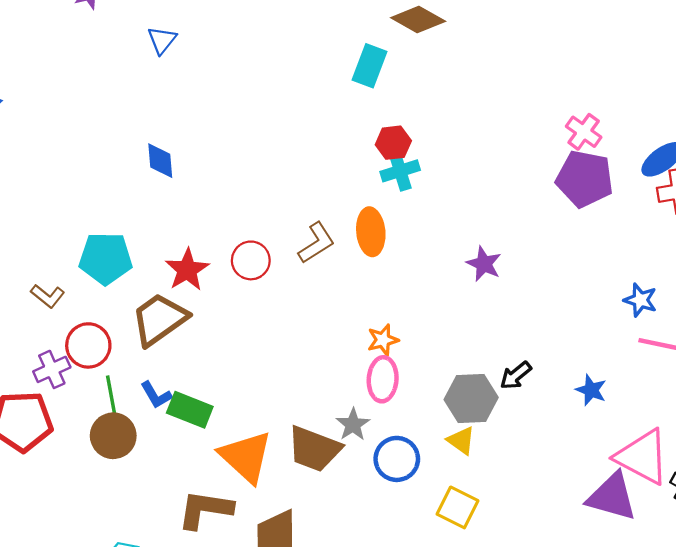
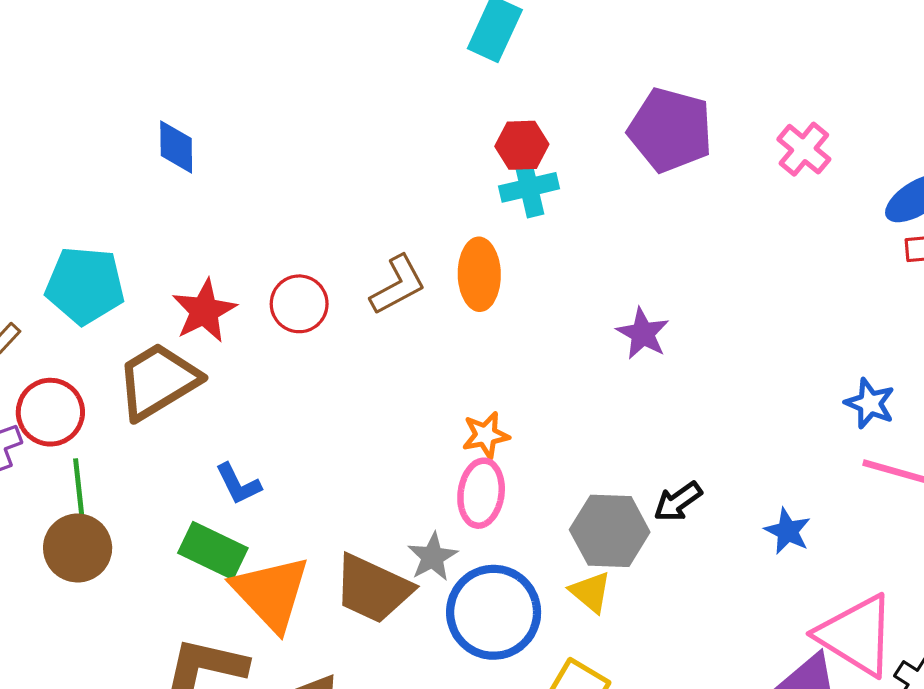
purple pentagon: (585, 179) -> (670, 130), moved
blue L-shape: (156, 395) -> (238, 484), moved
green rectangle: (190, 410) -> (213, 551), moved
blue circle: (397, 459) -> (494, 612), size x1.4

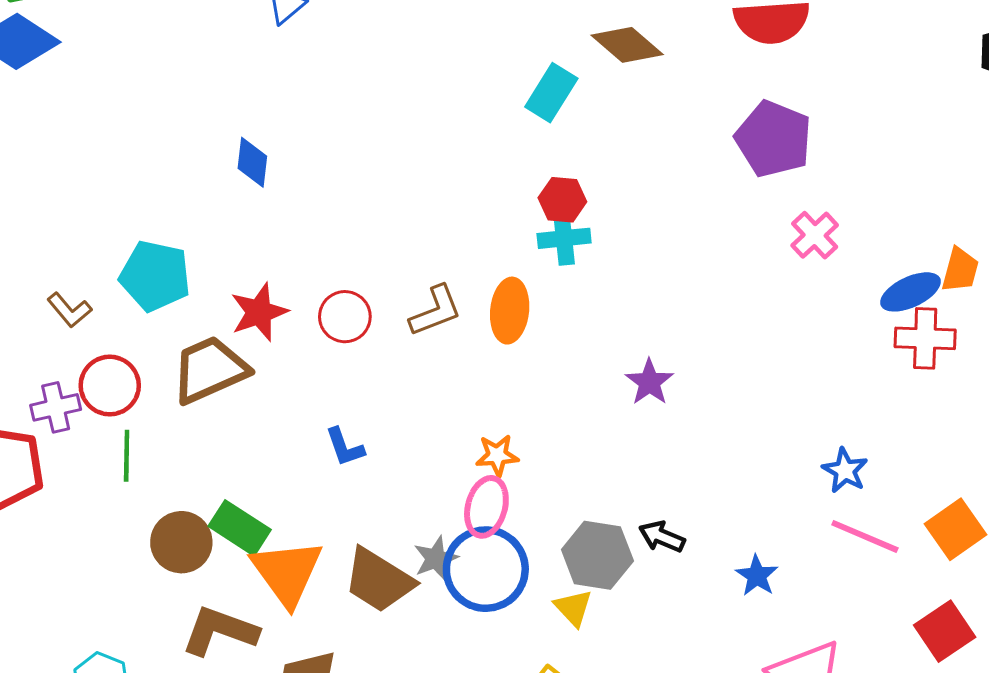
purple pentagon: (670, 130) -> (774, 139), moved
blue L-shape: (238, 484) -> (345, 447), moved
black arrow: (678, 502) -> (662, 537), turned 51
brown circle: (78, 548) -> (181, 542), moved
blue circle: (494, 612) -> (486, 569), moved

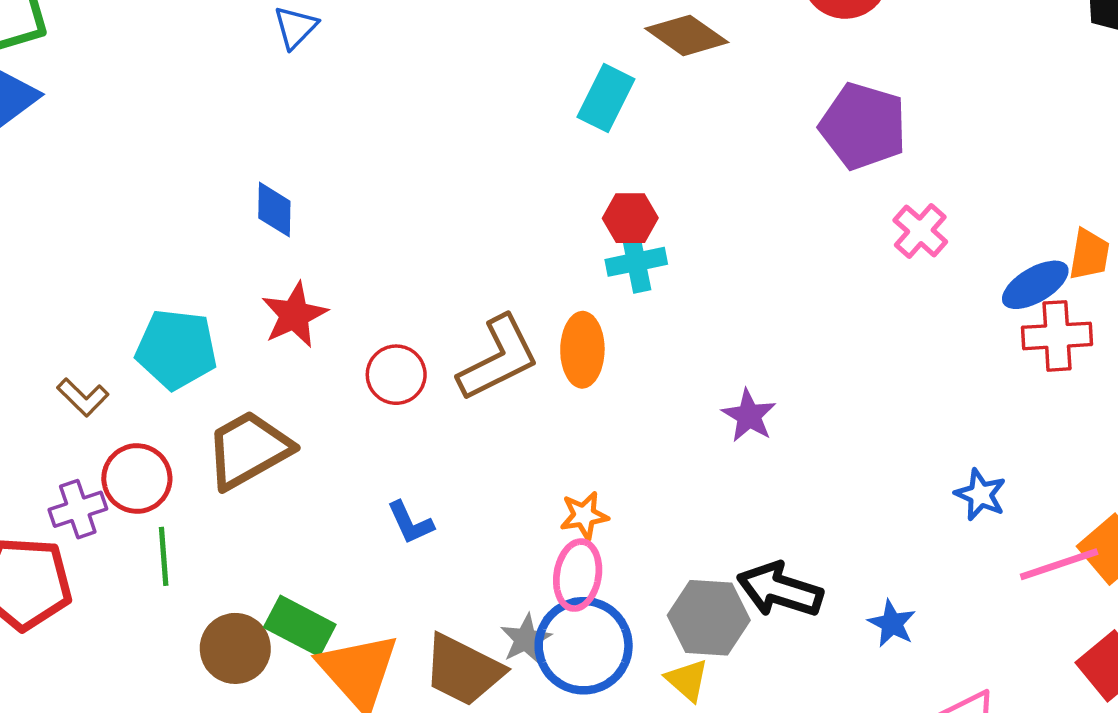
brown L-shape: (435, 311) -> (498, 358), size x1.4
red star: (259, 312) -> (294, 315), moved
pink line: (865, 536) -> (1059, 564), moved, turned -36
black arrow: (662, 537) -> (780, 590), size x1.6

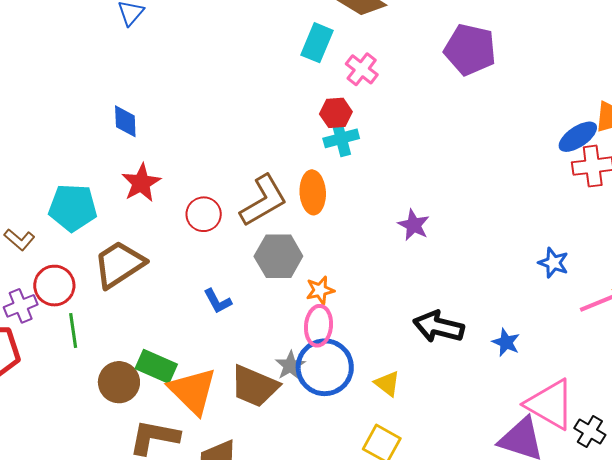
pink cross: (920, 231) -> (362, 69), moved
gray hexagon: (709, 618) -> (278, 256), moved

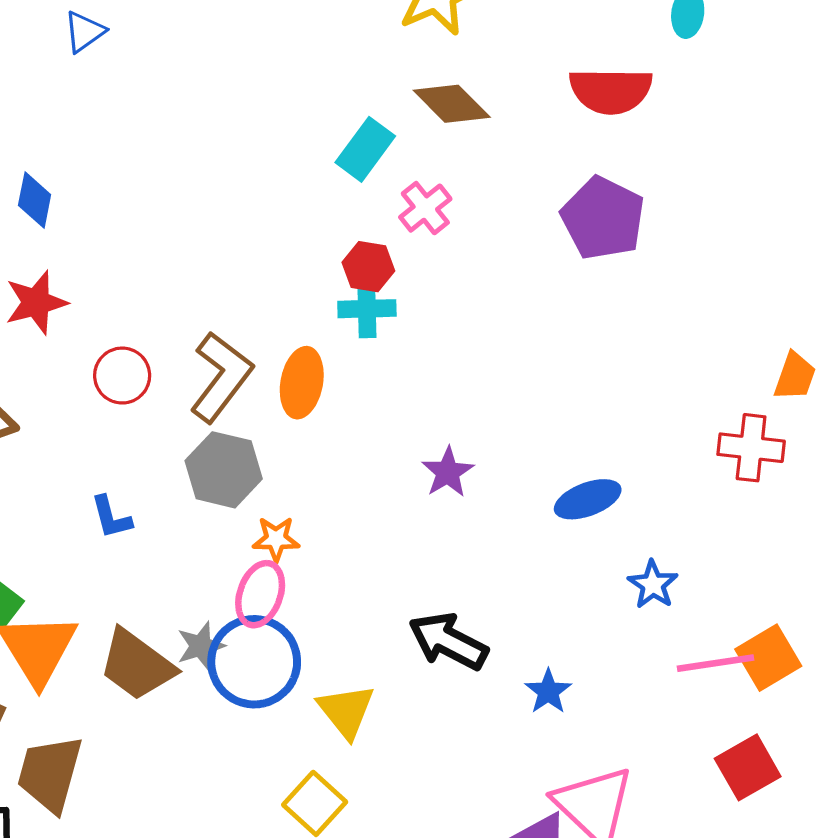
blue ellipse: (578, 137) -> (588, 499), moved
brown L-shape: (263, 201) -> (221, 377), turned -36
yellow triangle: (387, 384) -> (346, 711), size x1.4

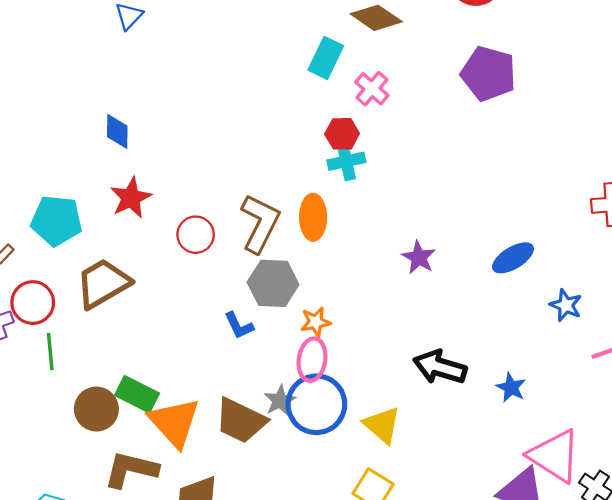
blue L-shape: (111, 517) -> (239, 326), moved

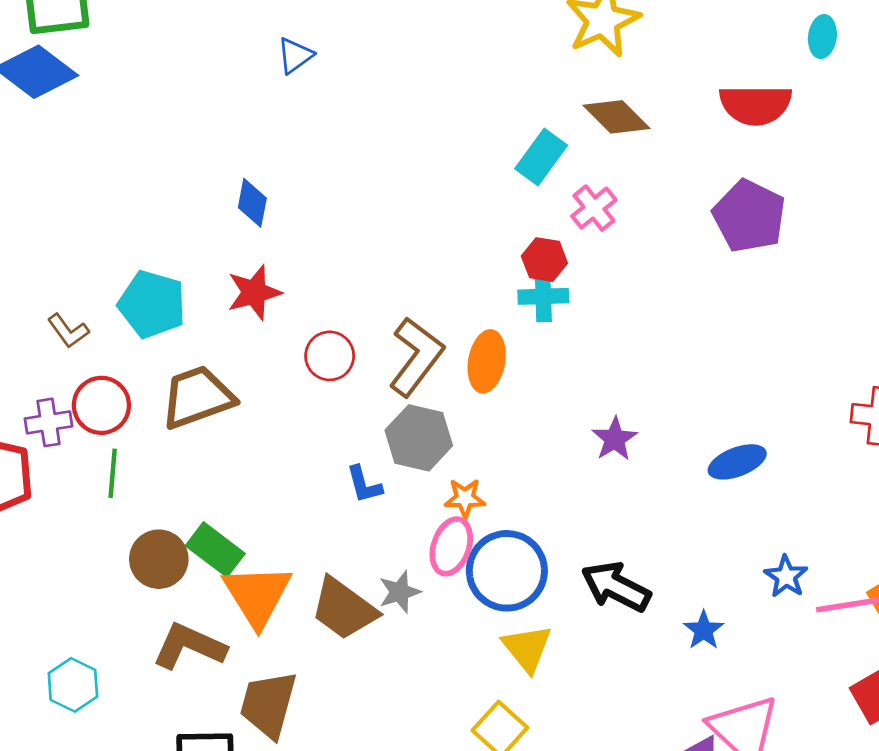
blue star: (566, 305) -> (786, 576), moved
blue circle: (316, 404) -> (507, 571), moved

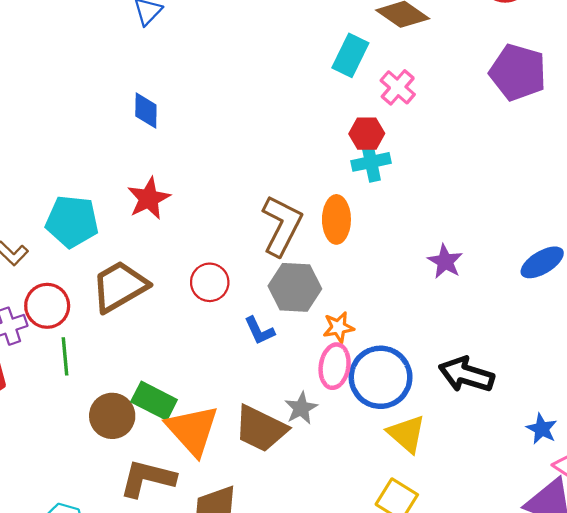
blue diamond: (252, 203) -> (146, 110), moved
red circle: (330, 356) -> (210, 282), moved
blue star: (704, 630) -> (542, 429), moved

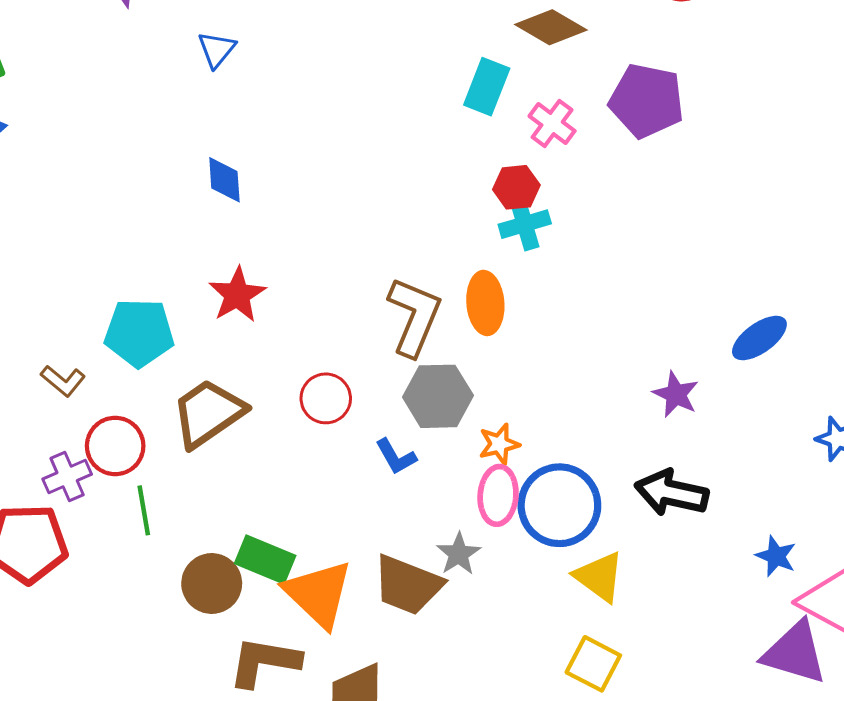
purple pentagon: (518, 72) -> (647, 101), moved
purple star: (445, 261) -> (676, 394), moved

